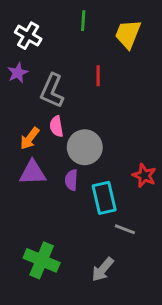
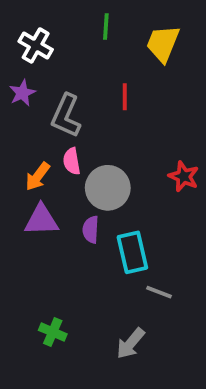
red star: (144, 176) -> (184, 176), moved
green cross: (42, 260) -> (53, 332), size x0.6

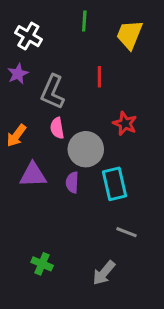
orange arrow: (38, 176) -> (16, 136), moved
red star: (184, 176) -> (125, 124), moved
cyan rectangle: (132, 252) -> (114, 184), moved

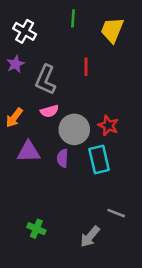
red star: (125, 124) -> (108, 125), moved
pink semicircle: (57, 128) -> (49, 111), turned -96
gray line: (126, 232) -> (116, 213), moved

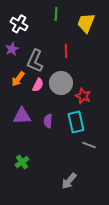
pink semicircle: (49, 111) -> (38, 85), turned -48
orange arrow: (14, 118) -> (18, 79), moved
gray circle: (74, 129) -> (61, 83), moved
gray line: (116, 213) -> (89, 145), moved
green cross: (36, 229) -> (22, 162), moved, turned 32

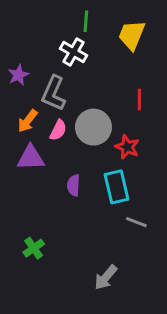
white cross: (19, 24) -> (74, 52), moved
red line: (66, 51) -> (139, 99), moved
purple triangle: (22, 116) -> (31, 158), moved

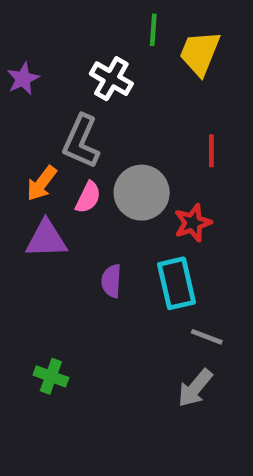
green line: (86, 21) -> (153, 30), moved
purple star: (18, 75) -> (23, 79), moved
red star: (127, 147) -> (193, 223), turned 30
green cross: (34, 248) -> (51, 376), turned -35
gray arrow: (106, 277) -> (195, 388), moved

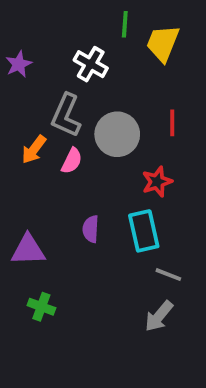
gray circle: (142, 193) -> (117, 134), moved
purple triangle: (46, 239) -> (28, 250), moved

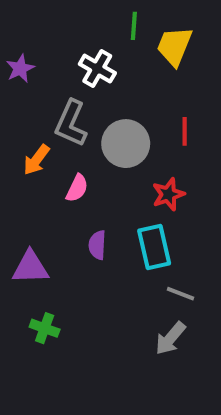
pink semicircle: (72, 161) -> (77, 188), moved

